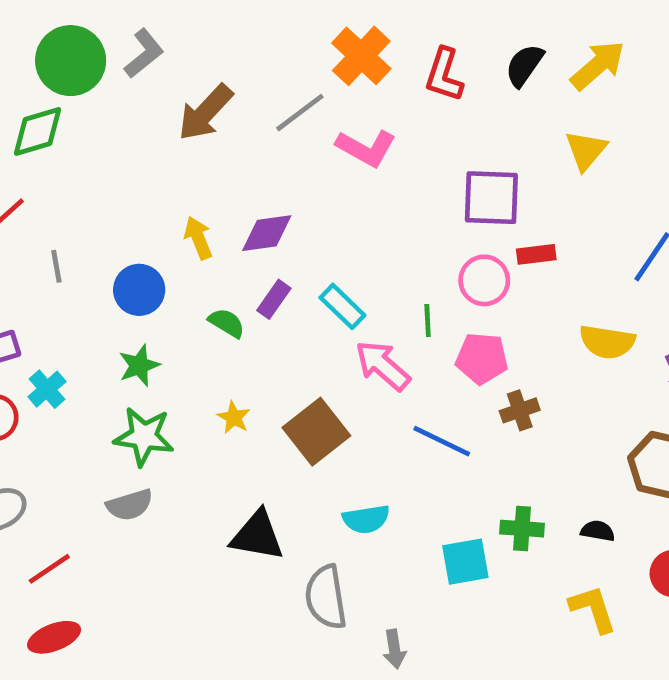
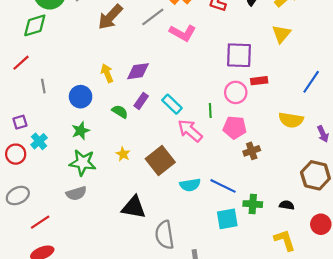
blue line: (442, 441) -> (223, 186), moved
cyan semicircle: (366, 519) -> (190, 185), moved

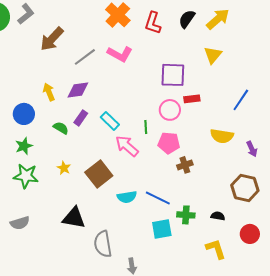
gray line: (153, 17) -> (85, 57), moved
gray semicircle: (76, 193) -> (20, 223), moved

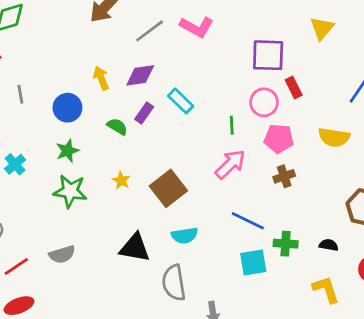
red rectangle: (192, 99) -> (294, 87), turned 70
cyan rectangle: (110, 121) -> (181, 101), moved
pink pentagon: (169, 143) -> (279, 139), moved
pink arrow: (127, 146) -> (230, 164), moved, turned 95
cyan semicircle: (127, 197) -> (185, 236), moved

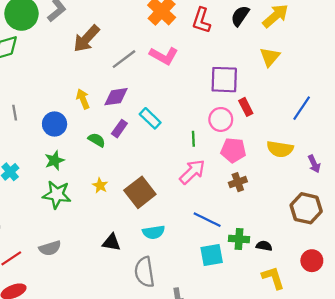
black semicircle: (329, 245) -> (264, 246), moved
black triangle: (135, 248) -> (111, 242), size x0.7

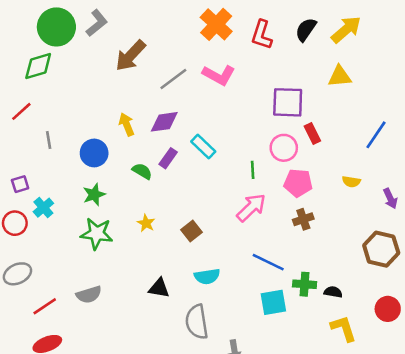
yellow triangle: (270, 57) -> (340, 76), turned 45
yellow semicircle: (280, 149) -> (351, 182), size x0.6
brown square: (140, 192) -> (192, 231), size x0.6

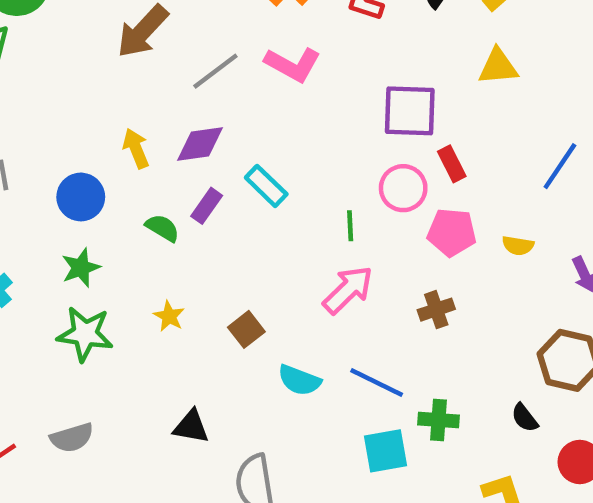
pink pentagon: (298, 183) -> (452, 232), moved
cyan semicircle: (207, 276) -> (299, 380), moved, turned 30
black semicircle: (333, 292) -> (525, 418), moved, turned -138

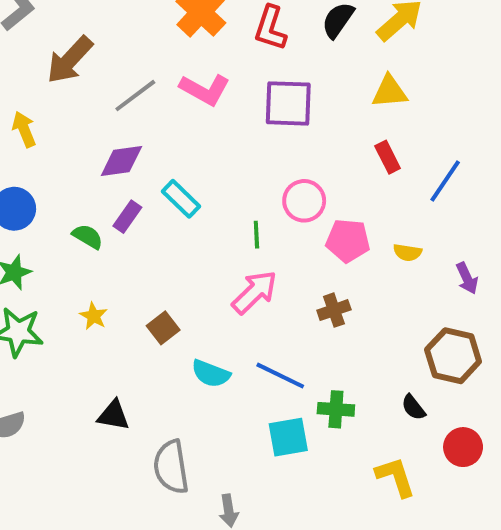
purple square: (410, 111) -> (288, 103), moved
yellow arrow: (136, 148) -> (24, 129), moved
red rectangle: (452, 164) -> (388, 157), moved

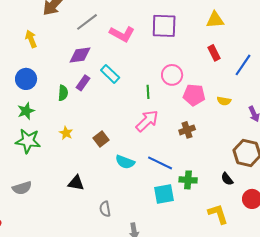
pink L-shape: (205, 90) -> (122, 34), moved
green semicircle: (88, 237) -> (63, 93), turned 63
gray semicircle: (171, 467) -> (105, 209), size x0.6

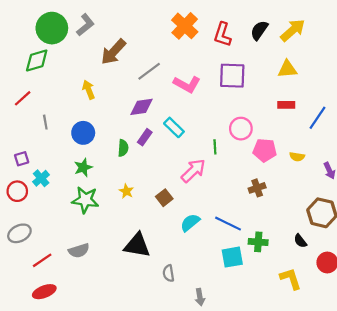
red rectangle: (214, 53) -> (286, 105), turned -63
pink arrow: (147, 121) -> (193, 171), moved
cyan semicircle: (125, 162) -> (190, 223), turned 120
black triangle: (76, 183) -> (137, 245), size x1.5

